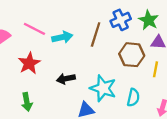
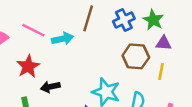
brown line: (96, 34) -> (88, 18), moved
black arrow: (66, 79) -> (50, 87), moved

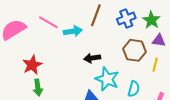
red star: (28, 66) -> (32, 65), moved
black arrow: (50, 87) -> (92, 58), moved

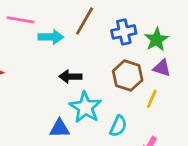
pink line: (48, 22) -> (21, 20), turned -30

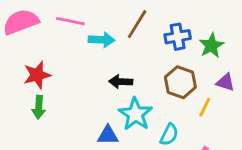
purple triangle: (162, 68) -> (226, 82), moved

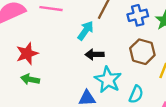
cyan arrow: (101, 40) -> (86, 31), moved, turned -54
green arrow: (39, 107) -> (30, 79), turned 102

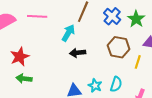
blue cross: (138, 15) -> (112, 16), turned -30
cyan star: (108, 80) -> (95, 86), moved, size x0.6

